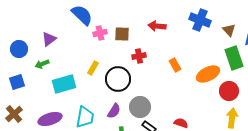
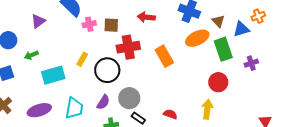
purple triangle: (49, 39) -> (38, 21), moved
red cross: (139, 56) -> (128, 47), size x1.6
orange rectangle: (175, 65) -> (164, 56), size x1.5
orange ellipse: (208, 74) -> (197, 38), moved
yellow arrow: (232, 118) -> (207, 109), moved

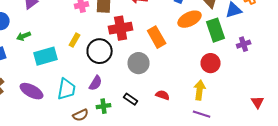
gray circle: (129, 98) -> (139, 63), moved
purple ellipse: (39, 110) -> (32, 91), turned 45

